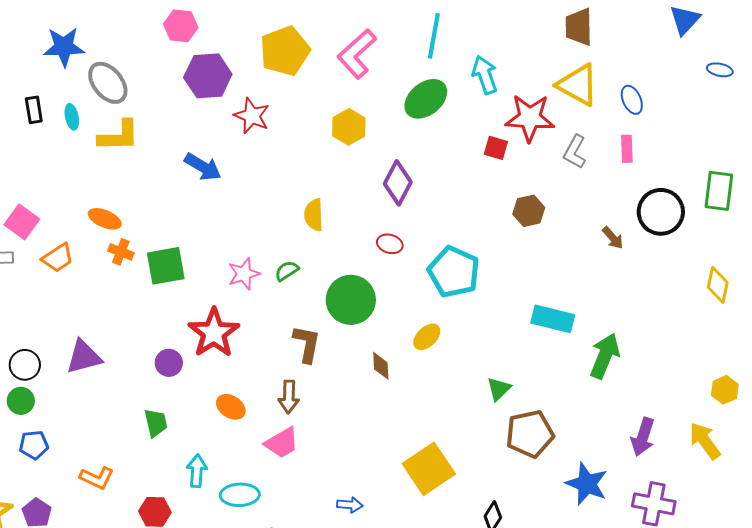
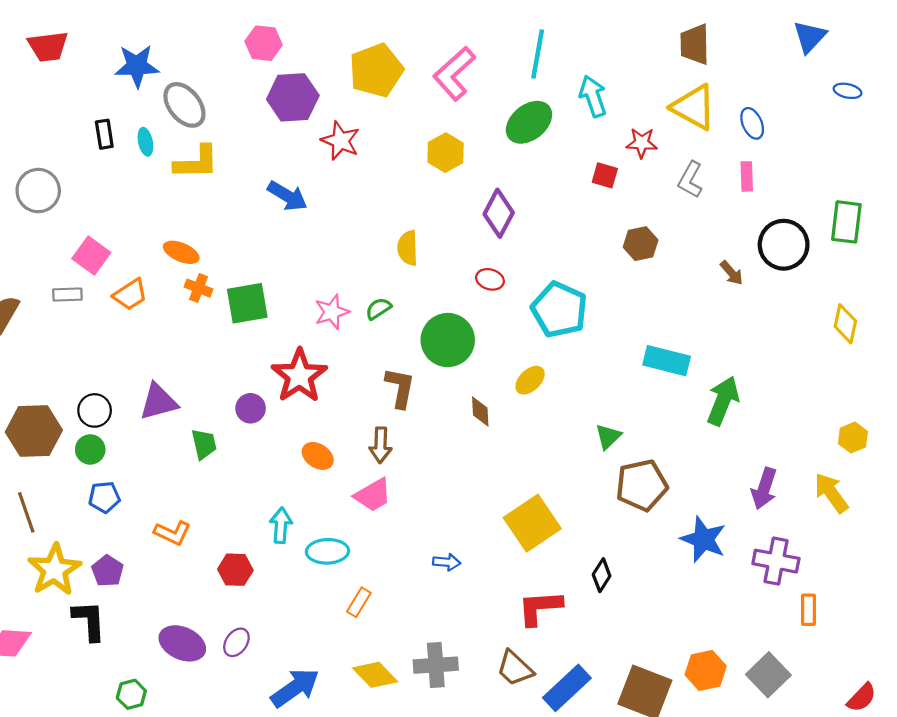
red star: (530, 118) -> (642, 143), size x0.6
green trapezoid: (156, 423) -> (204, 444), moved

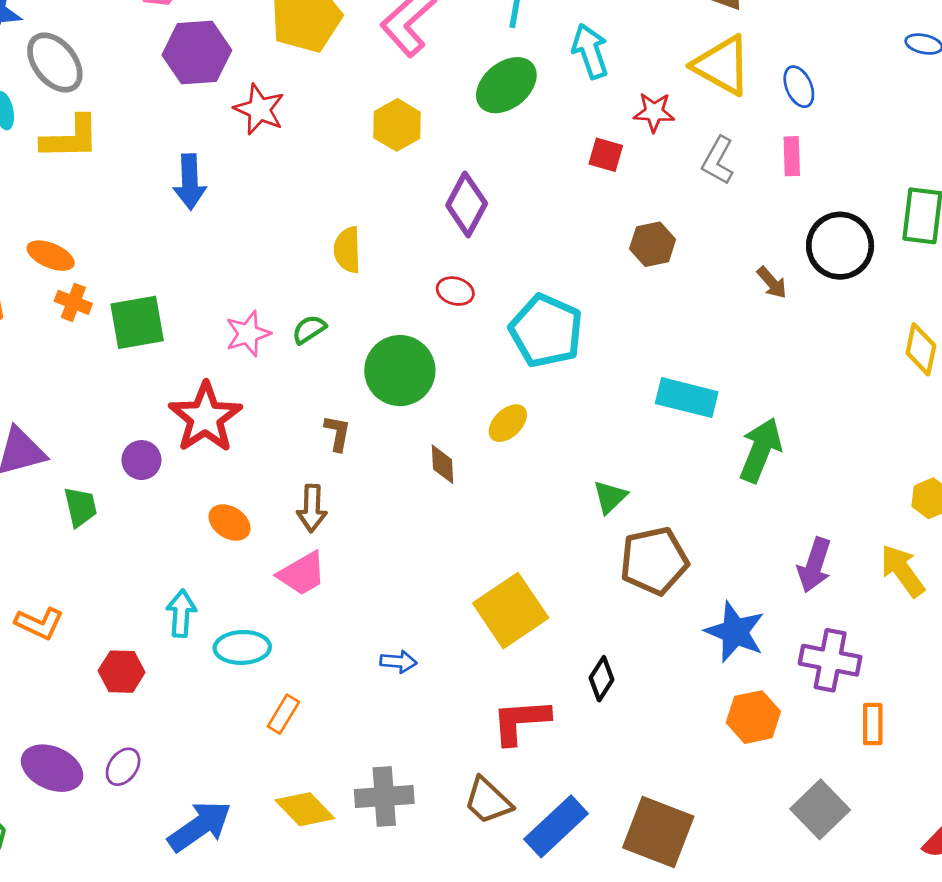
blue arrow: (287, 196) -> (190, 182), turned 57
brown L-shape: (400, 388) -> (337, 433), size x0.7
orange hexagon: (706, 670) -> (753, 717), moved

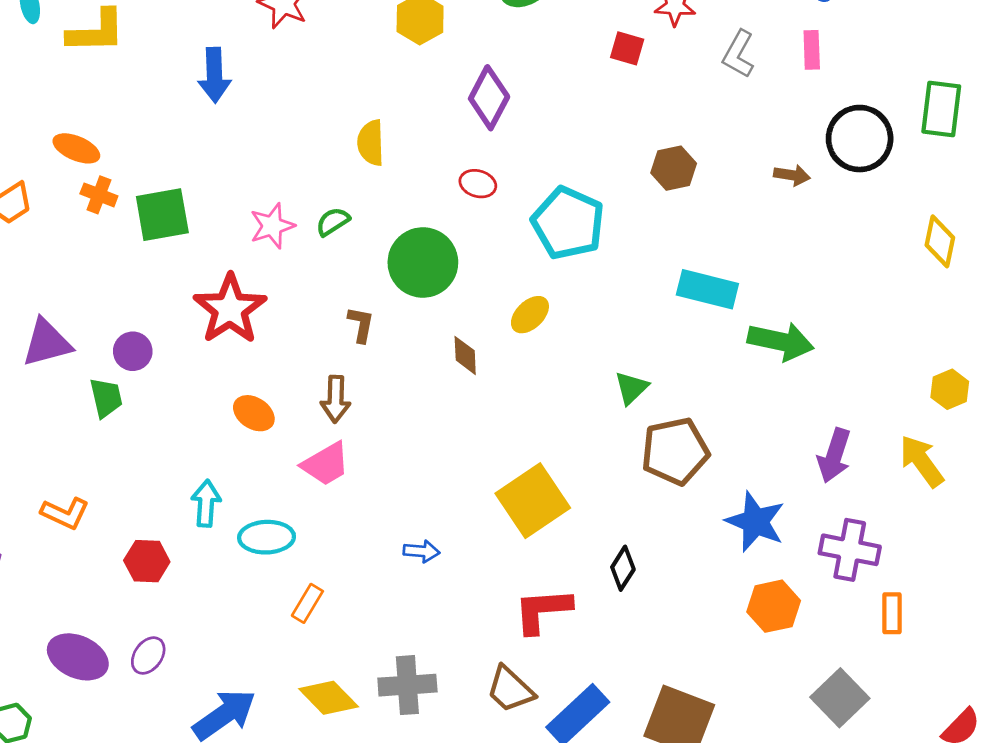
brown hexagon: (653, 244) -> (674, 168), moved
brown arrow: (772, 283) -> (792, 175), turned -40
green arrow: (761, 450) -> (781, 341), turned 80
purple circle: (141, 460) -> (133, 351), moved

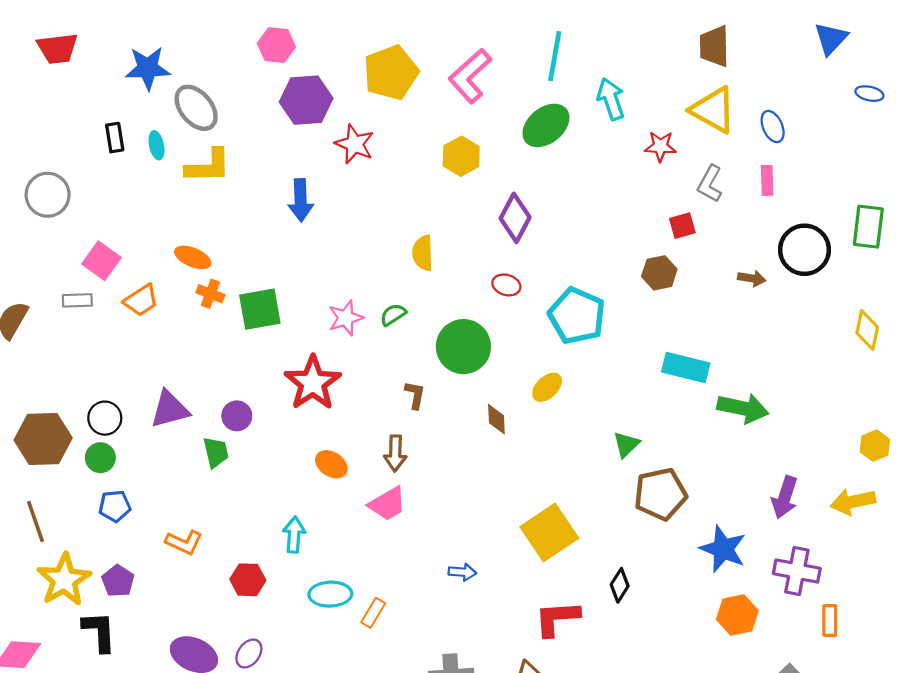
red square: (627, 48) -> (682, 226), moved, turned -32
yellow arrow: (922, 461) -> (853, 502), turned -66
cyan ellipse: (267, 537) -> (330, 594), moved

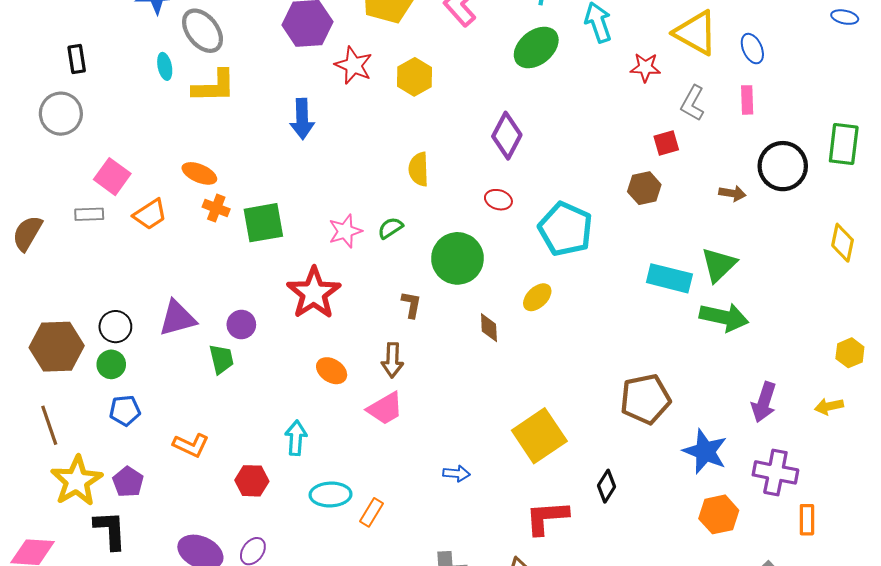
black rectangle: (115, 138) -> (77, 59), moved
yellow hexagon: (461, 156) -> (414, 77), moved
green triangle: (626, 444) -> (719, 265), moved, size x1.4
yellow arrow: (853, 502) -> (829, 406), size x0.7

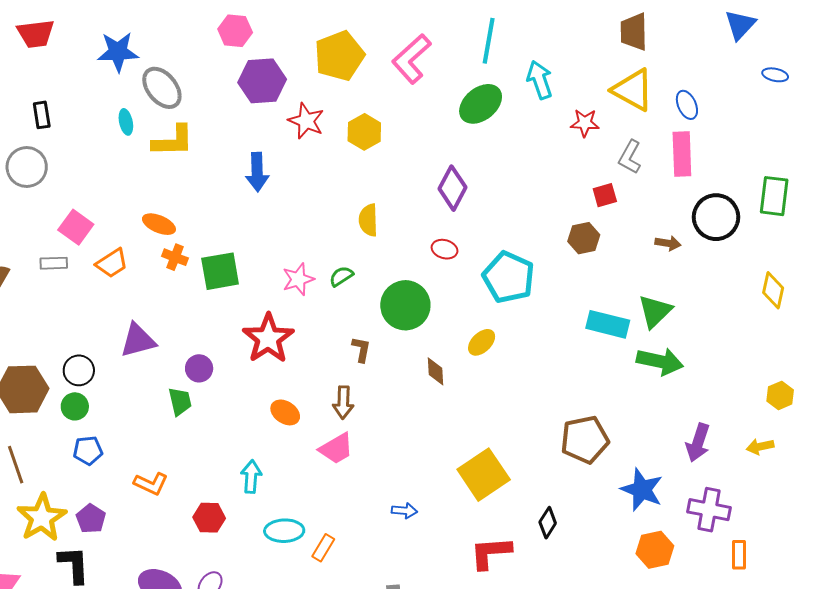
pink rectangle: (747, 100) -> (682, 154), size x1.6
purple triangle: (177, 318) -> (138, 340), moved

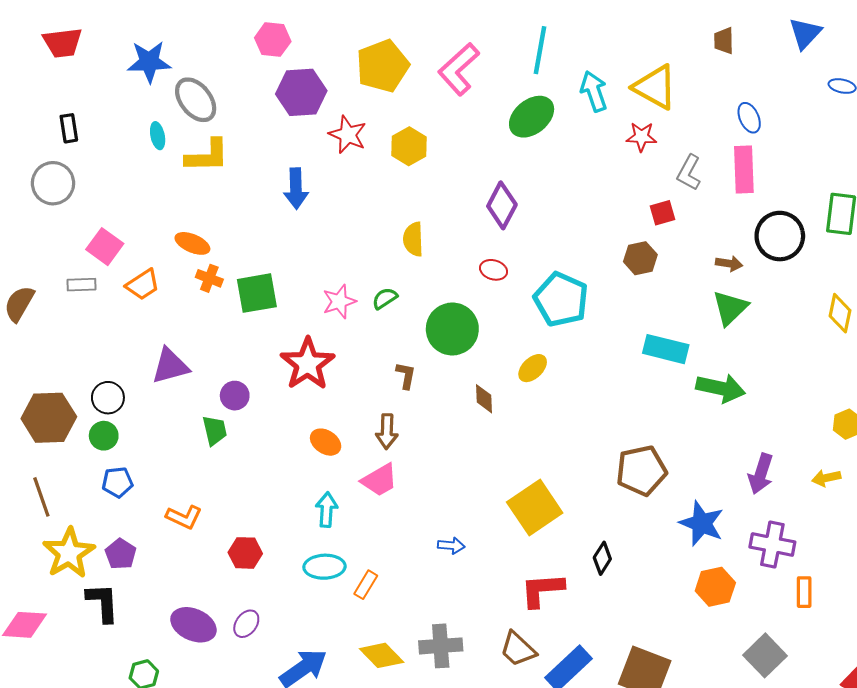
brown trapezoid: (634, 32) -> (724, 41), moved, size x0.7
yellow triangle: (633, 90) -> (655, 87), moved
green triangle: (655, 311) -> (730, 308), moved
cyan arrow: (251, 477) -> (327, 510), moved

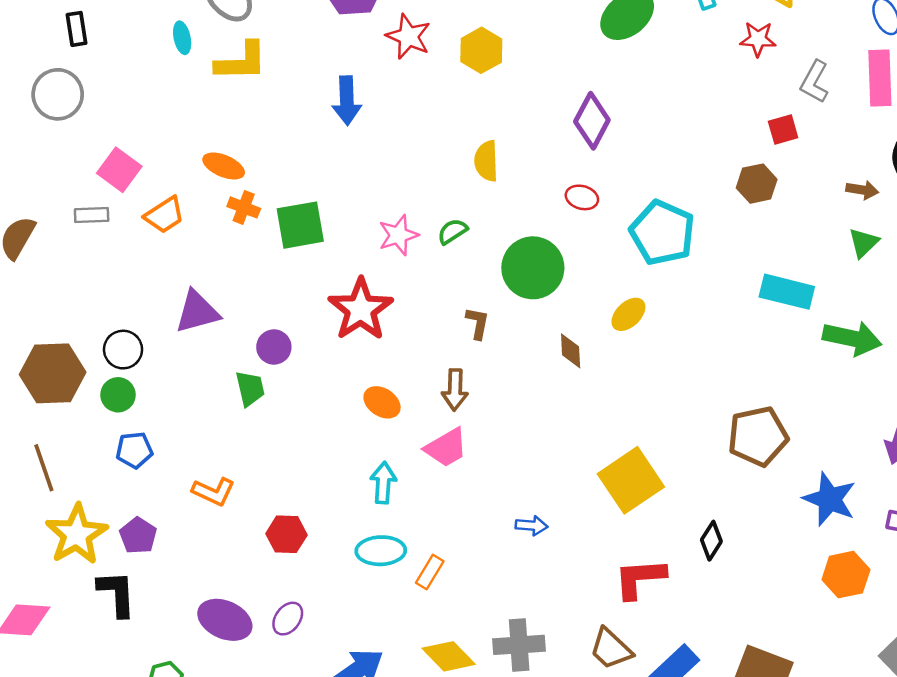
green triangle: (730, 308) -> (864, 243), size x0.7

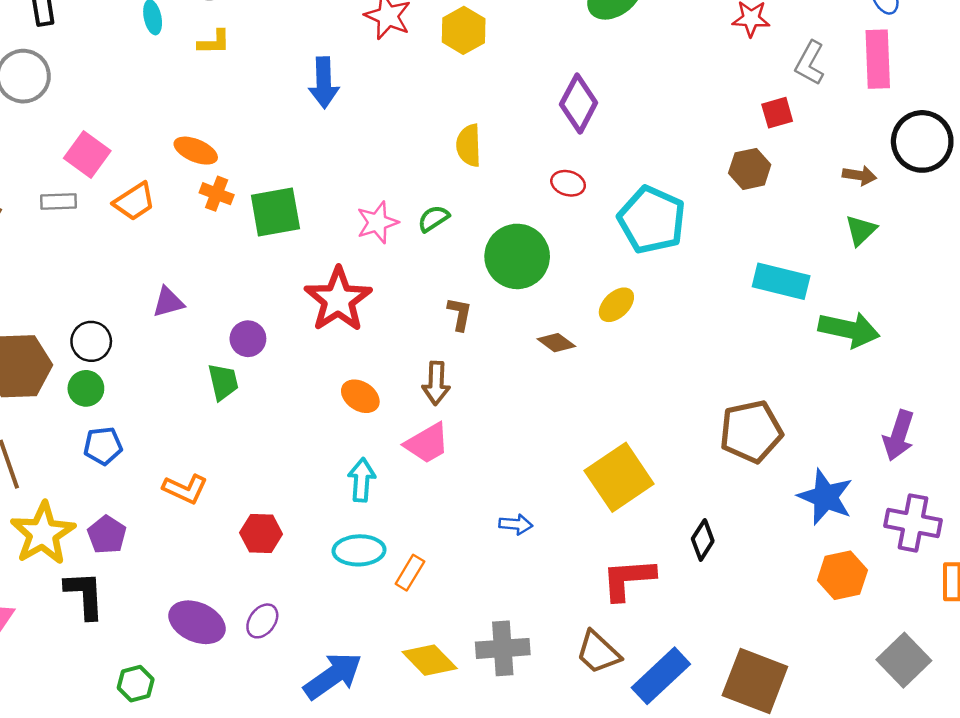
yellow L-shape: (241, 62) -> (214, 42), size x0.6
purple triangle: (197, 312) -> (168, 302), size x0.7
brown diamond: (571, 351) -> (556, 343), turned -51

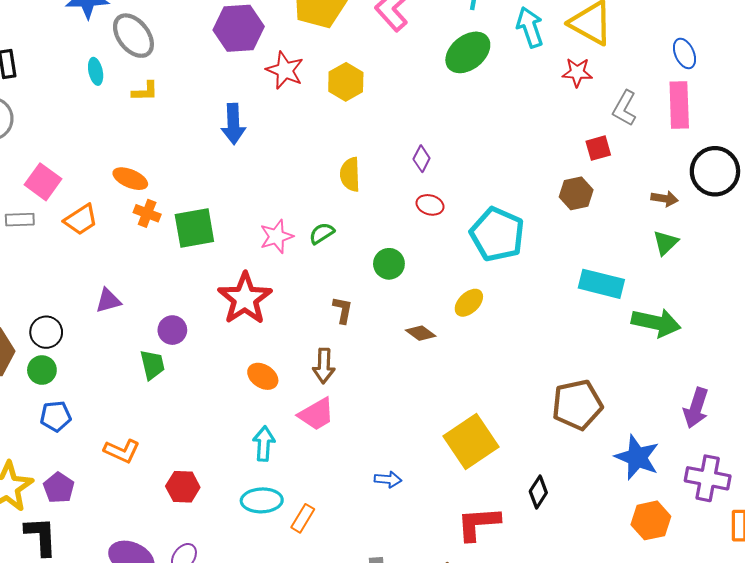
purple diamond: (579, 104) -> (422, 159), moved, size x0.6
green circle: (517, 256) -> (389, 264), size x0.6

